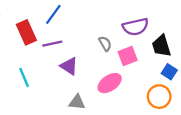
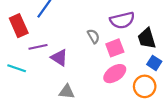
purple line: (52, 44) -> (38, 47), moved
cyan line: (24, 77) -> (17, 68), turned -48
pink ellipse: (110, 83) -> (115, 74), moved

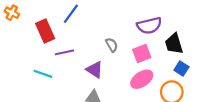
gray semicircle: (93, 36) -> (112, 45), moved
purple triangle: (59, 58) -> (94, 70), moved

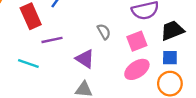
black trapezoid: (174, 44) -> (172, 30), turned 85
blue square: (181, 68) -> (170, 58), moved, turned -32

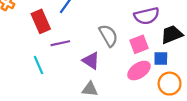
gray semicircle: (104, 32) -> (108, 36), size x1.5
blue square: (170, 58) -> (161, 58), moved
cyan line: (28, 64) -> (39, 65), turned 48

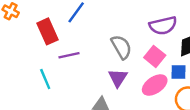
pink square: (139, 44) -> (155, 56), turned -30
purple triangle: (91, 61) -> (118, 78), moved, turned 30

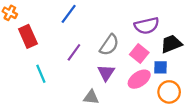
red rectangle: (48, 31) -> (28, 36), moved
gray semicircle: (121, 47) -> (109, 45), turned 65
purple line: (69, 55) -> (74, 52), moved, turned -42

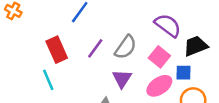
purple semicircle: (147, 26) -> (168, 25), turned -130
red rectangle: (28, 36) -> (57, 50), moved
purple line: (74, 52) -> (95, 48), moved

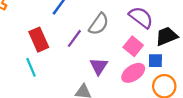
gray semicircle: (126, 47) -> (99, 24), moved

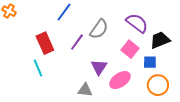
pink ellipse: (133, 73) -> (120, 80), moved

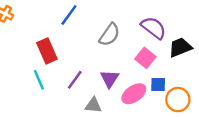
purple line: (77, 42) -> (75, 80), moved
blue square: (150, 62) -> (158, 84), moved

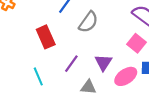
gray semicircle: (110, 35) -> (88, 22), moved
cyan line: (39, 80) -> (38, 76), moved

